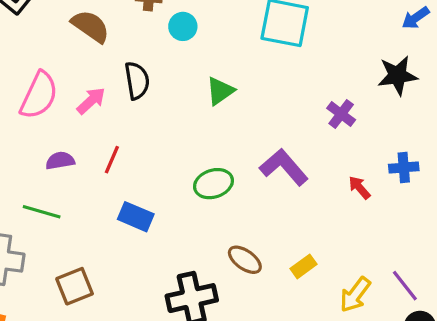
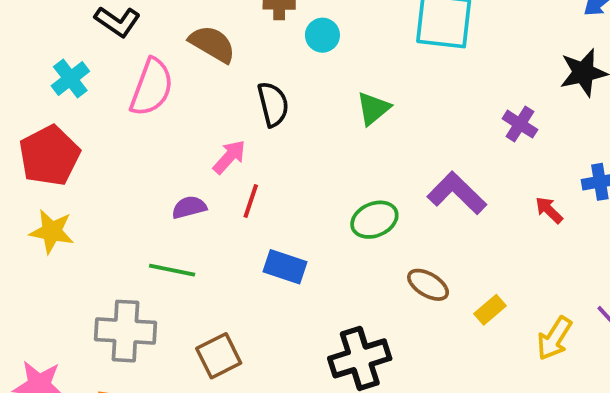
pink semicircle: (39, 95) -> (152, 87), moved
pink arrow: (91, 101) -> (229, 157), moved
brown ellipse: (245, 260) -> (428, 285), moved

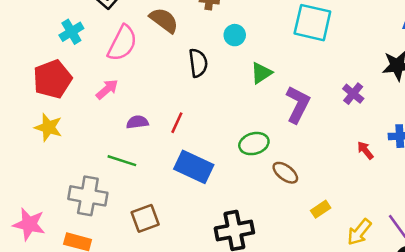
cyan circle: (322, 35) -> (235, 35), moved
pink arrow: (229, 157) -> (107, 89), moved
purple L-shape: (457, 193) -> (298, 104), moved, turned 66
blue rectangle: (285, 267) -> (194, 167), size x1.4
brown ellipse: (428, 285) -> (285, 173), moved

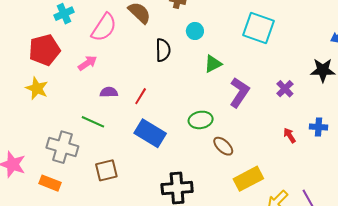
yellow rectangle: (321, 209) -> (248, 179), size x1.8

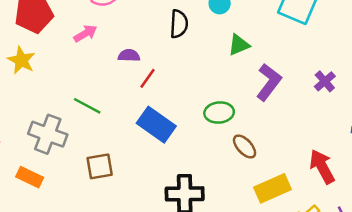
purple semicircle: (109, 92) -> (129, 56), moved
red arrow: (290, 135) -> (322, 167), moved, size x1.8

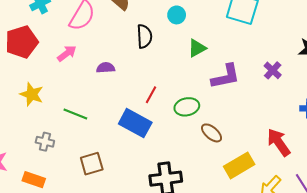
yellow star: (21, 60) -> (32, 94), moved
red line: (148, 78) -> (151, 95), moved
purple L-shape: (269, 82) -> (226, 76), turned 48
gray cross: (48, 134) -> (45, 142), size x0.6

